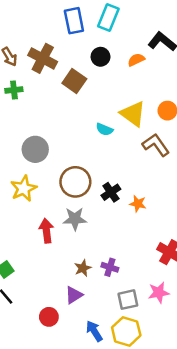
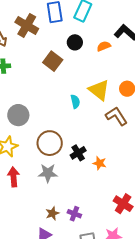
brown cross: (43, 58) -> (27, 25), moved
cyan semicircle: (104, 129) -> (75, 102), turned -128
red arrow: (46, 231) -> (14, 177), moved

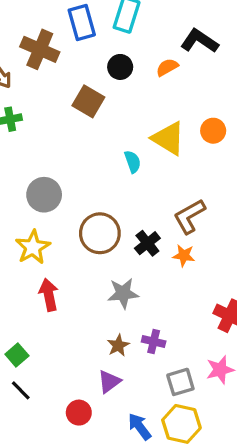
brown L-shape: (116, 116) -> (189, 216), moved, turned -80
gray star: (48, 173) -> (123, 293), moved

